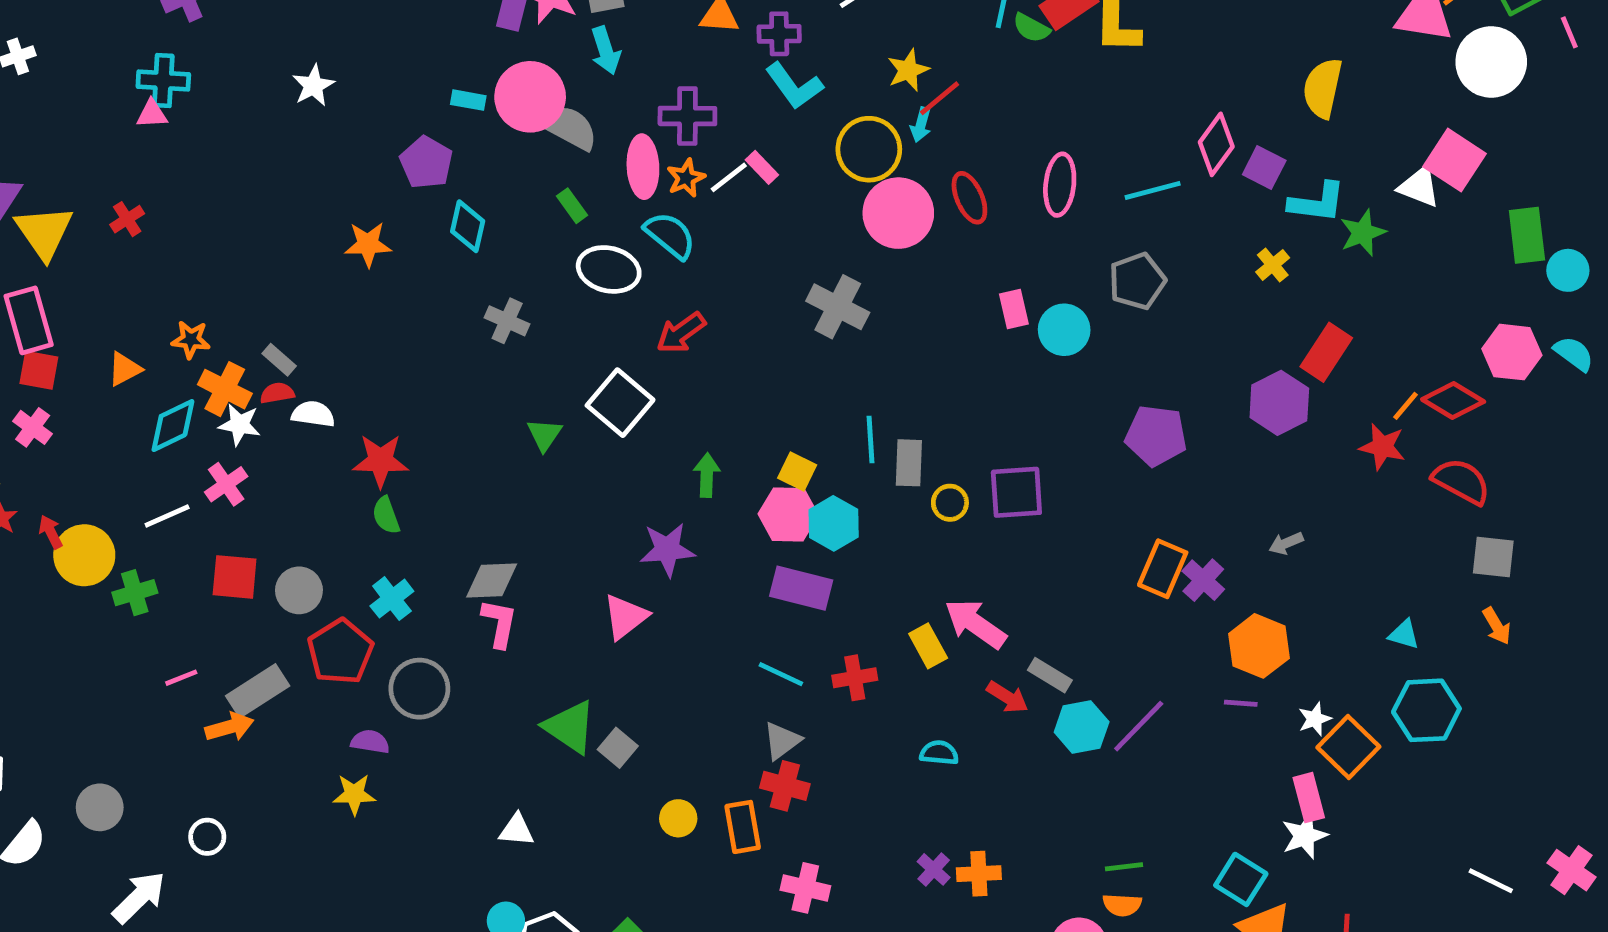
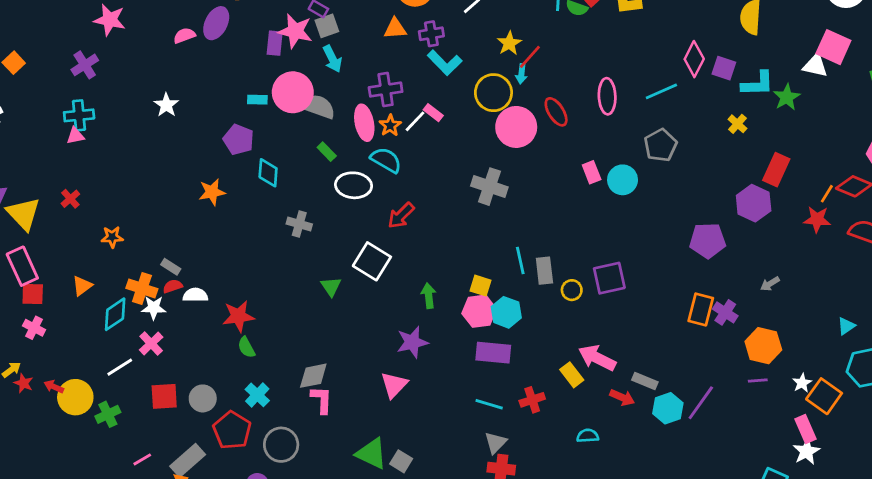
orange star: (191, 340) -> (112, 237), moved
purple pentagon: (1156, 436) -> (708, 240), moved
red arrow: (51, 532) -> (54, 387), turned -30
cyan triangle: (1404, 634) -> (846, 326), turned -42

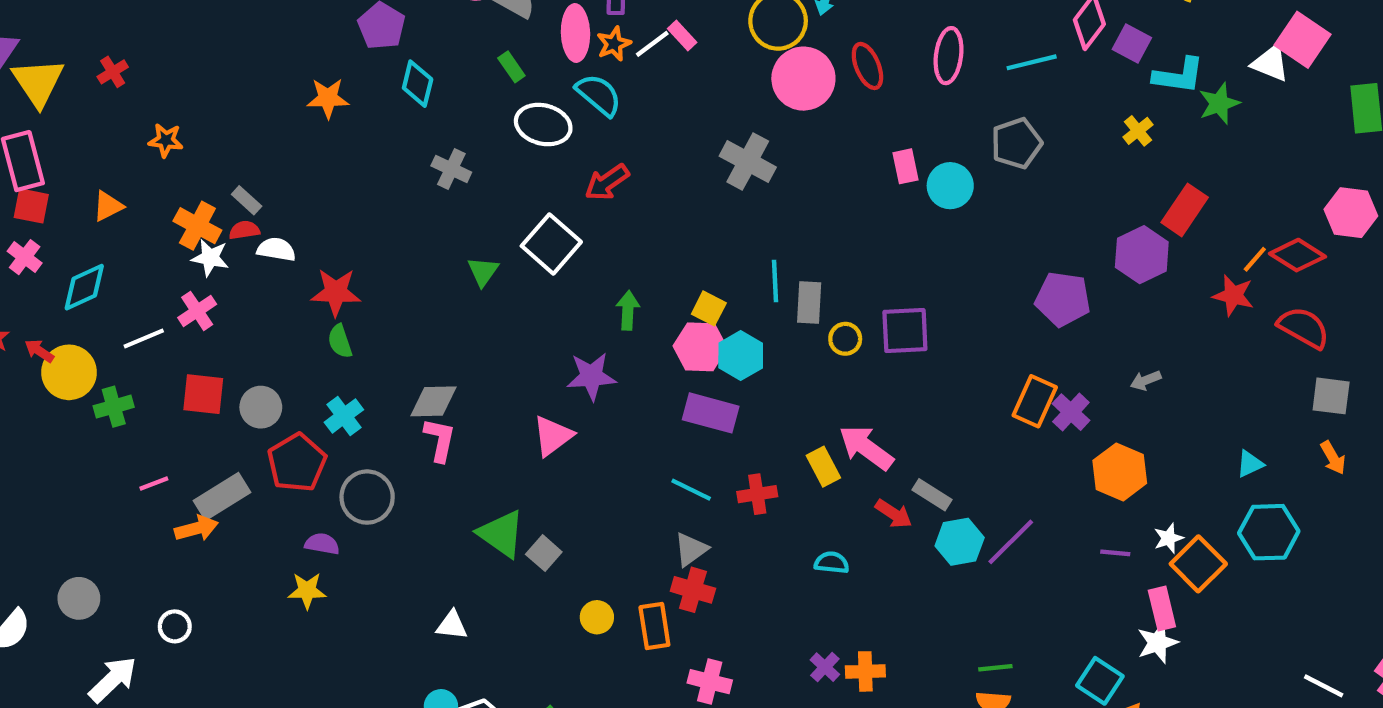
cyan diamond: (115, 314) -> (84, 287), moved
purple line: (758, 380) -> (1115, 553), moved

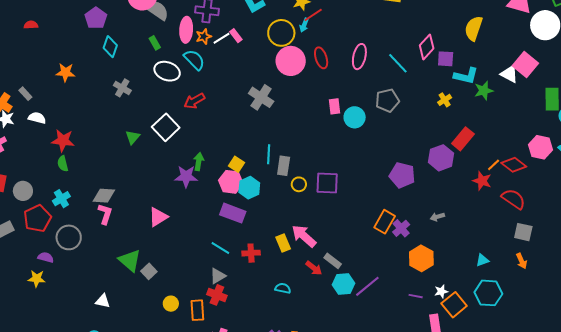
purple square: (1132, 43) -> (446, 59), turned -30
cyan line: (1032, 62) -> (398, 63), turned 55
orange star: (328, 98) -> (65, 72), moved
red semicircle: (244, 230) -> (31, 25), moved
purple star: (591, 376) -> (186, 176), moved

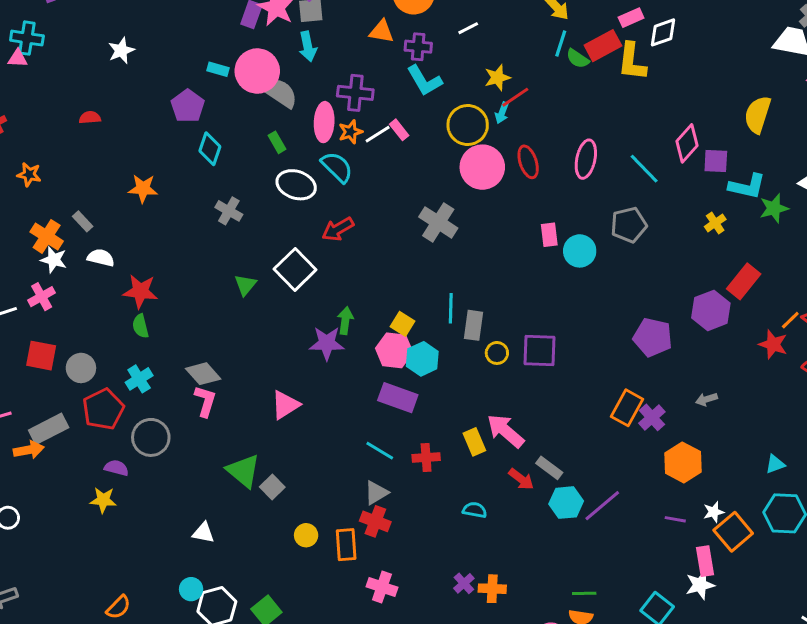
gray diamond: (104, 196) -> (203, 374), turned 45

